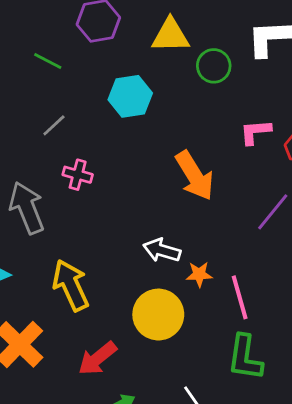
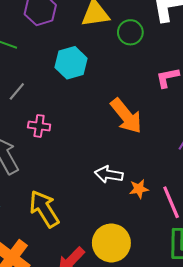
yellow circle: (158, 315) -> (111, 243), moved

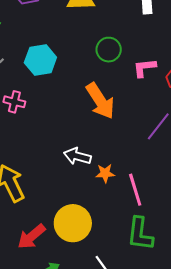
green circle: (130, 32) -> (109, 50), moved
cyan hexagon: (71, 63) -> (40, 60), moved

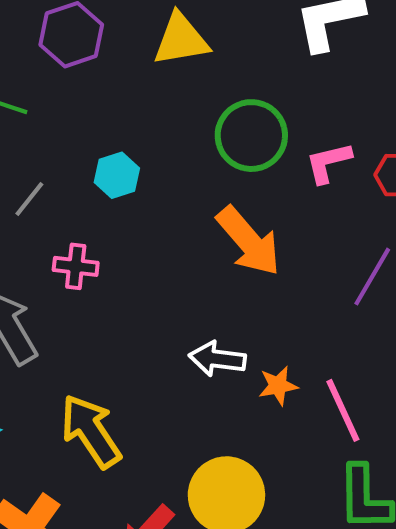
green circle: (109, 50) -> (251, 136), size x1.4
cyan hexagon: (40, 60) -> (117, 175), size x0.7

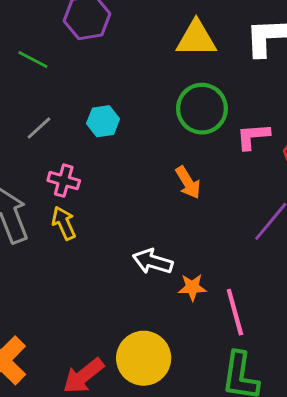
yellow triangle: (181, 40) -> (196, 39), moved
orange arrow: (249, 241) -> (188, 182), size x0.6
yellow arrow: (91, 431) -> (64, 223), moved, size x0.6

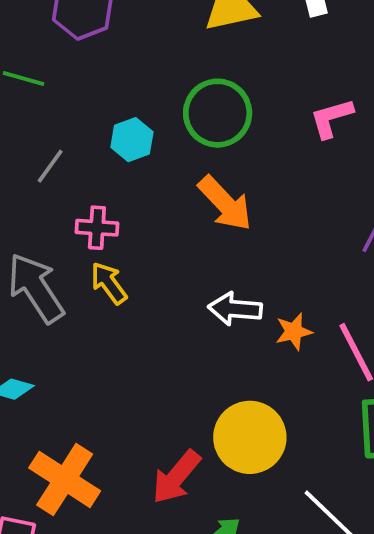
green circle: (202, 109) -> (218, 113), moved
orange arrow: (188, 182) -> (225, 203), moved, size x1.4

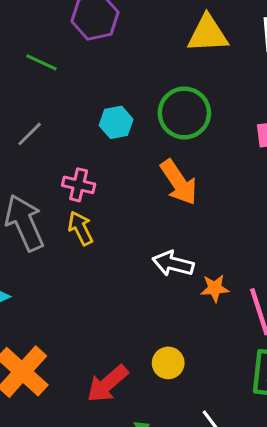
gray line: (50, 166) -> (30, 134), moved
yellow circle: (250, 437) -> (168, 363), size x0.6

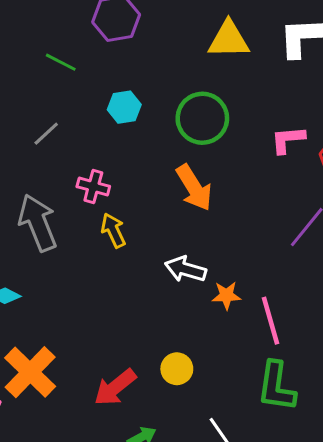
cyan hexagon: (116, 122) -> (124, 107), moved
yellow arrow: (81, 228) -> (113, 230), moved

